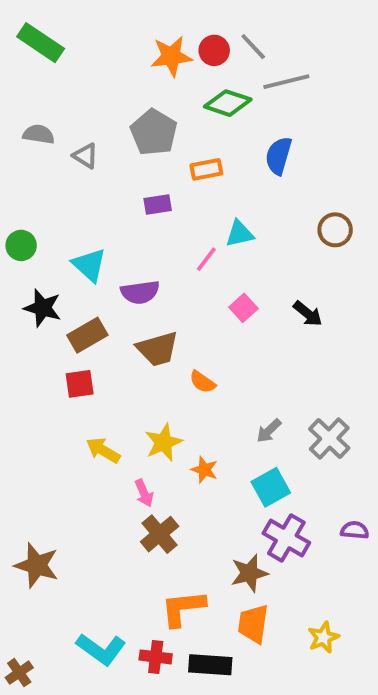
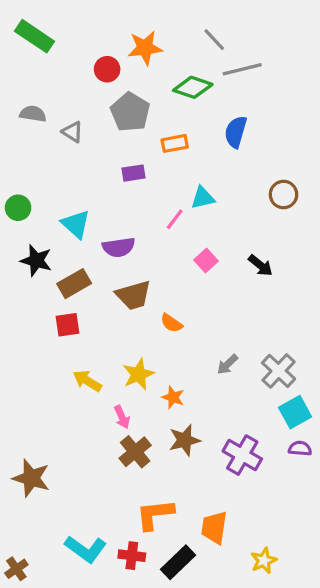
red circle: (214, 50) -> (107, 69), moved
cyan square: (271, 487) -> (295, 412), moved
brown star: (249, 573) -> (185, 440), moved
yellow star: (323, 637) -> (264, 561), moved
black rectangle: (210, 665) -> (178, 562), turned -48

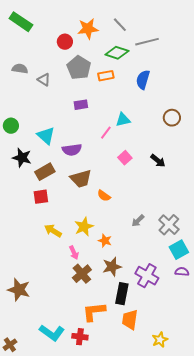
gray line: (214, 40) -> (120, 25), moved
orange rectangle: (175, 143) -> (106, 76), moved
black rectangle: (178, 562) -> (122, 294), moved, turned -35

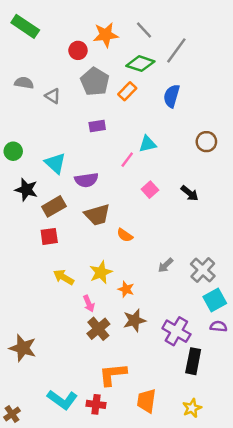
gray line: (147, 42) -> (176, 50), turned -40
orange rectangle: (106, 76) -> (127, 91), turned -35
black rectangle: (122, 294) -> (193, 361), moved
orange trapezoid: (130, 320) -> (146, 401), moved

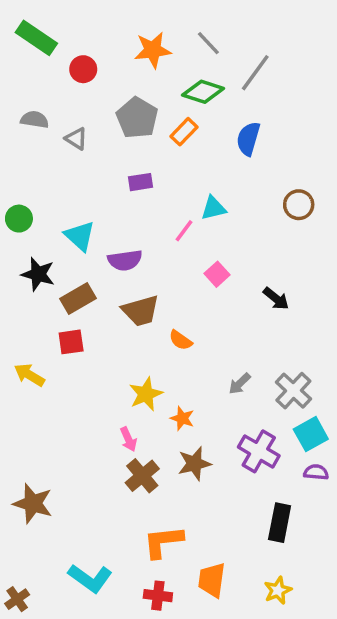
red circle: (78, 50) -> (83, 69), moved
black arrow: (190, 193) -> (276, 299), moved
yellow arrow: (64, 277) -> (29, 375), moved
purple cross: (176, 331) -> (259, 451), moved
red cross: (96, 404) -> (158, 596), moved

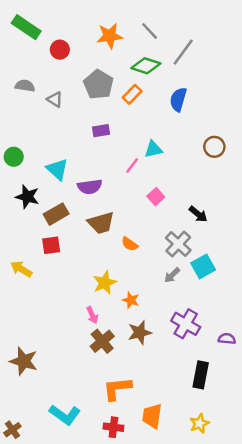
gray cross: (293, 391) -> (178, 244), moved
cyan square: (311, 434) -> (203, 266), moved

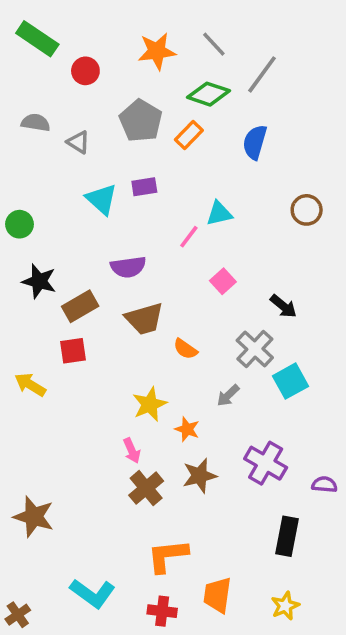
cyan triangle: (57, 169) -> (102, 199), moved
gray arrow: (172, 275) -> (228, 395), moved

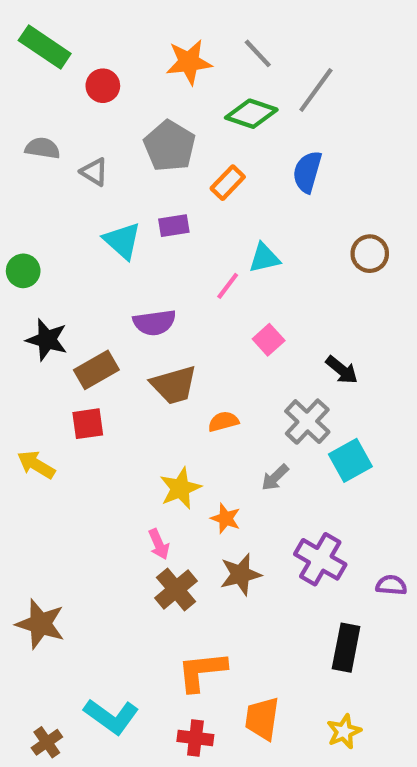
orange rectangle: (189, 135) -> (228, 183), moved
orange semicircle: (185, 349) -> (223, 422), turned 130
brown cross: (18, 615) -> (47, 742), moved

